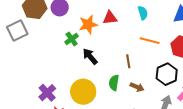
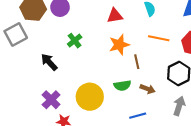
orange star: (88, 24) -> (119, 45), moved
black arrow: (90, 56) -> (49, 62), moved
green semicircle: (114, 83) -> (122, 85), turned -105

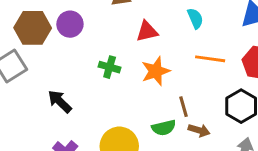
green cross: (75, 41) -> (110, 67), moved, turned -32
brown line: (137, 62) -> (184, 107), moved

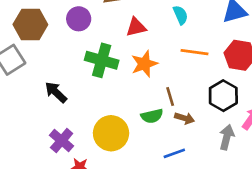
purple circle: (70, 24) -> (79, 19), moved
green cross: (110, 67) -> (102, 60), size x1.6

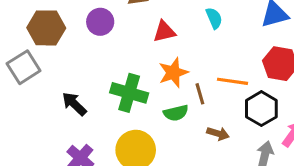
orange line: (194, 52) -> (232, 81), moved
green cross: (102, 60) -> (129, 93), moved
brown line: (170, 96) -> (200, 94), moved
green semicircle: (152, 116) -> (176, 113), moved

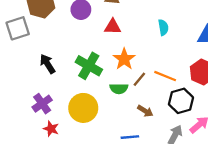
red triangle: (164, 31) -> (113, 27), moved
orange star: (173, 73) -> (124, 59), turned -30
brown line: (200, 94) -> (139, 79), turned 42

